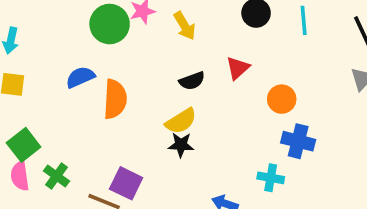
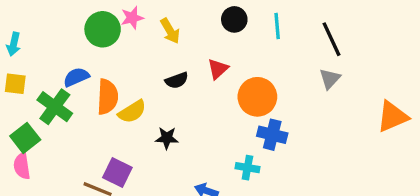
orange circle: (282, 99) -> (257, 97), size x1.5
yellow semicircle: (181, 121) -> (132, 112), moved
green cross: (56, 176) -> (55, 107), moved, size x1.5

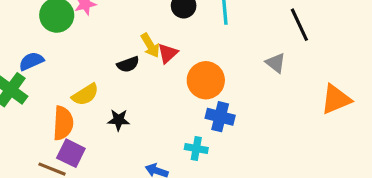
yellow arrow: (170, 31) -> (150, 45), moved
black line: (331, 39) -> (299, 25), moved
gray triangle: (330, 79) -> (276, 63), turned -35
orange semicircle: (108, 97) -> (63, 123), moved

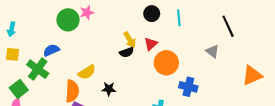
red triangle: (168, 53) -> (151, 44), moved
black semicircle: (128, 64) -> (127, 52), moved
blue cross: (220, 117) -> (188, 87), moved

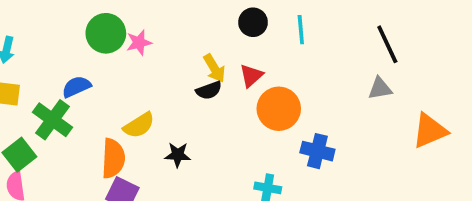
pink star: (87, 13) -> (139, 42), moved
gray triangle: (212, 51) -> (380, 88), moved, turned -48

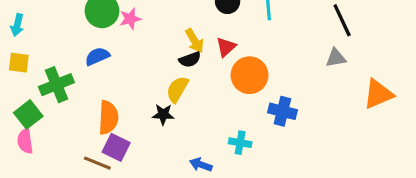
blue semicircle: (76, 87) -> (97, 56), moved
green cross: (52, 120) -> (56, 85), turned 32
yellow semicircle: (139, 125) -> (177, 89), moved, turned 152

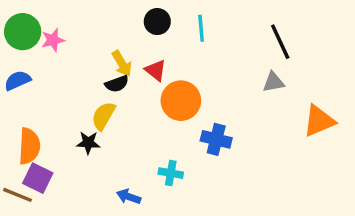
red triangle: (226, 47) -> (156, 70), turned -40

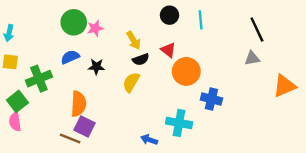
yellow arrow: (122, 64) -> (134, 40), moved
black star: (88, 143) -> (96, 67), moved
cyan cross: (171, 173) -> (179, 123), size x1.5

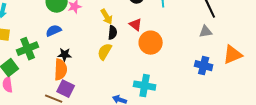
black semicircle: (141, 59) -> (113, 33), turned -64
black star: (96, 67) -> (65, 55), moved
blue cross: (211, 99) -> (204, 66), moved

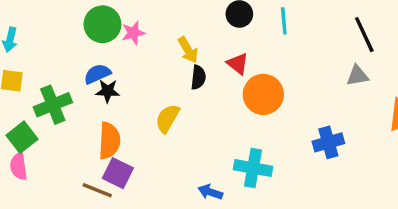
yellow semicircle: (105, 52) -> (167, 118), moved
black star: (65, 55) -> (108, 91), moved
blue cross: (204, 66) -> (328, 142), moved, turned -30

